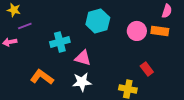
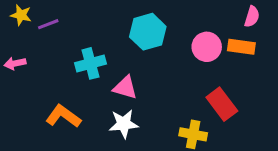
purple line: (25, 26) -> (48, 24), moved
red rectangle: (147, 69) -> (222, 104), size x1.5

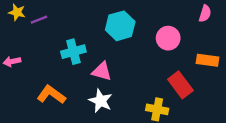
orange rectangle: (241, 47) -> (207, 60), moved
pink arrow: (15, 63) -> (12, 61), moved
white star: (124, 124) -> (101, 101), turned 30

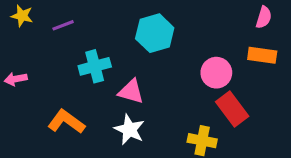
purple line: (39, 20) -> (63, 25), moved
pink circle: (168, 38) -> (216, 73), moved
orange rectangle: (207, 60) -> (262, 55), moved

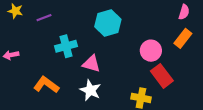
orange rectangle: (262, 55) -> (183, 38), turned -60

